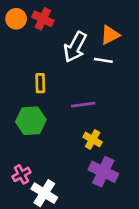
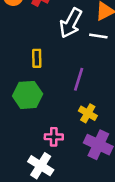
purple line: (83, 105) -> (79, 79), turned -65
pink cross: (21, 174) -> (54, 137), moved, turned 30

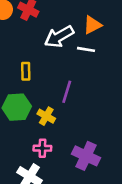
white arrow: (71, 23) -> (59, 37), turned 32
yellow cross: (88, 113) -> (46, 116), moved

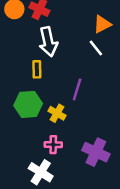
white arrow: (59, 37) -> (48, 42), moved, turned -72
white line: (86, 49) -> (96, 48), turned 42

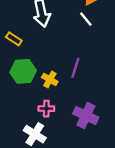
yellow rectangle: (37, 69) -> (14, 39), moved, turned -56
purple line: (77, 89) -> (75, 68), moved

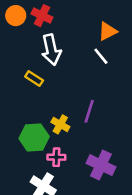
yellow rectangle: (14, 39) -> (34, 79), moved
green hexagon: (23, 71) -> (34, 138), moved

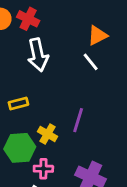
yellow rectangle: (34, 79) -> (18, 103), moved, turned -48

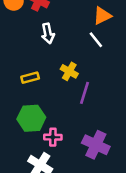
white arrow: (38, 55) -> (48, 33), size x0.7
yellow cross: (48, 134) -> (69, 71), moved

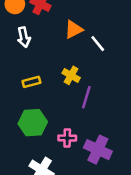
orange triangle: (102, 16) -> (74, 29), moved
white arrow: (48, 33) -> (24, 37), moved
pink cross: (53, 137) -> (67, 138), moved

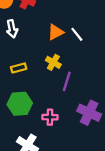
orange triangle: (74, 29) -> (56, 32), moved
purple cross: (98, 150) -> (89, 113), moved

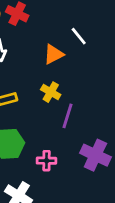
white line: (77, 34) -> (79, 36), moved

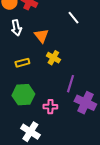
orange triangle: (53, 54) -> (41, 36), moved, turned -42
purple line: (67, 116) -> (70, 84), moved

